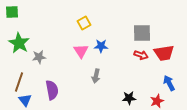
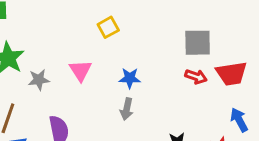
blue star: (101, 46) -> (130, 78), moved
pink triangle: (81, 51) -> (80, 70), moved

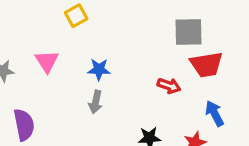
gray square: (198, 43) -> (189, 32), moved
red arrow: (196, 77) -> (169, 86), moved

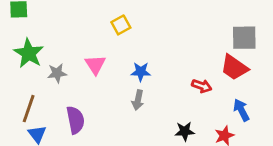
gray square: (189, 32) -> (244, 38), moved
red trapezoid: (206, 65) -> (234, 67), turned 44

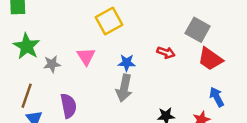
yellow square: (121, 25) -> (109, 21), size x1.5
gray square: (244, 38) -> (198, 30), moved, turned 30
red arrow: (202, 86) -> (166, 53), moved
gray arrow: (138, 100) -> (124, 88), size x1.5

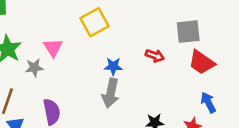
gray square: (198, 30) -> (188, 32), turned -35
pink triangle: (86, 56) -> (53, 48), moved

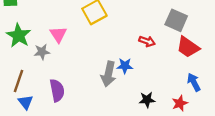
gray square: (188, 32) -> (176, 20), turned 30
blue star: (113, 66) -> (125, 66), moved

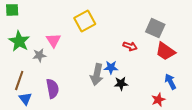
black star: (147, 100) -> (121, 84), moved

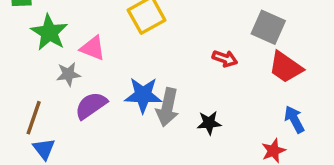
pink triangle: (53, 40) -> (93, 48), turned -35
green star: (19, 41) -> (49, 32), moved
blue star: (111, 67) -> (143, 95), moved, size x1.5
purple semicircle: (52, 89) -> (91, 105), moved, turned -114

